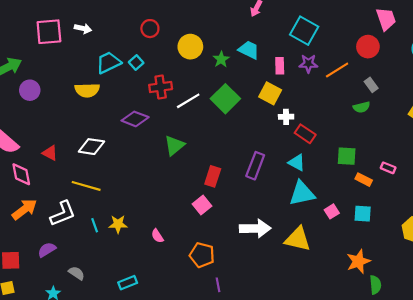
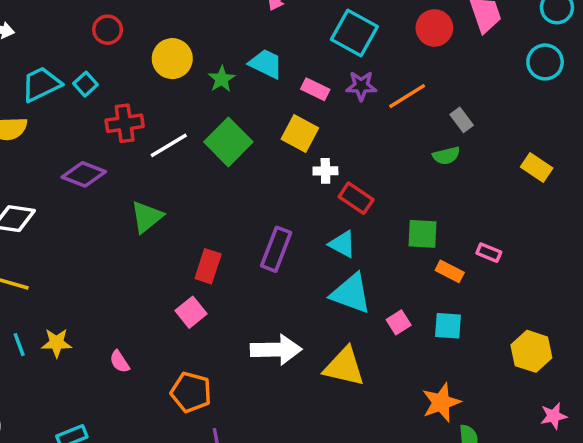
red circle: (368, 47) -> (434, 28), moved
pink rectangle: (280, 66) -> (315, 89), turned -63
cyan triangle: (302, 193) -> (351, 293), turned 32

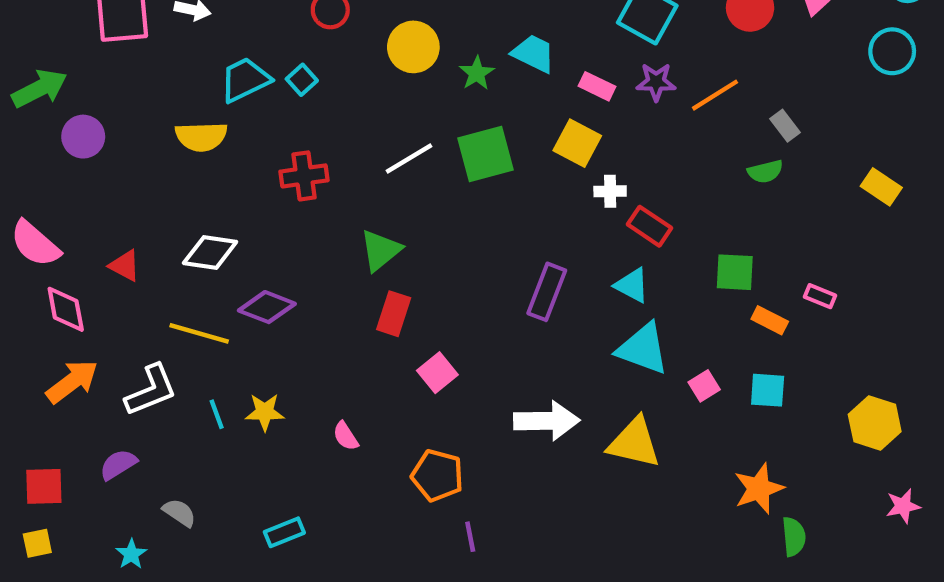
red cross: (125, 123) -> (304, 176), moved
green square: (228, 142) -> (485, 154), turned 30
purple diamond: (84, 174) -> (267, 307), moved
red rectangle: (208, 266) -> (394, 314), moved

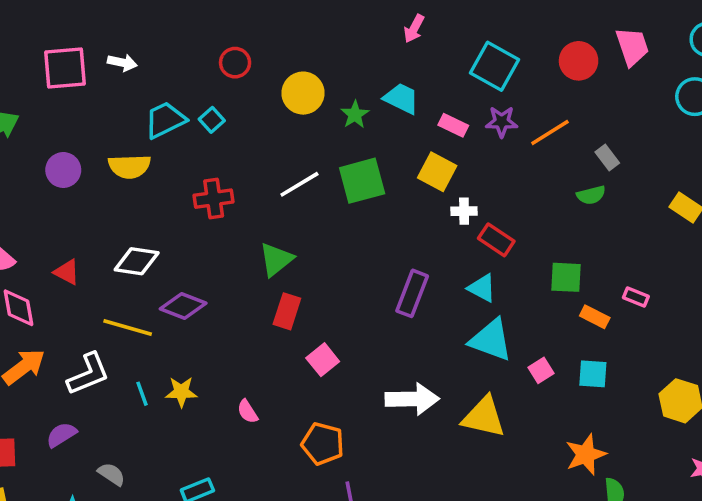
purple circle: (83, 137) -> (63, 170), moved

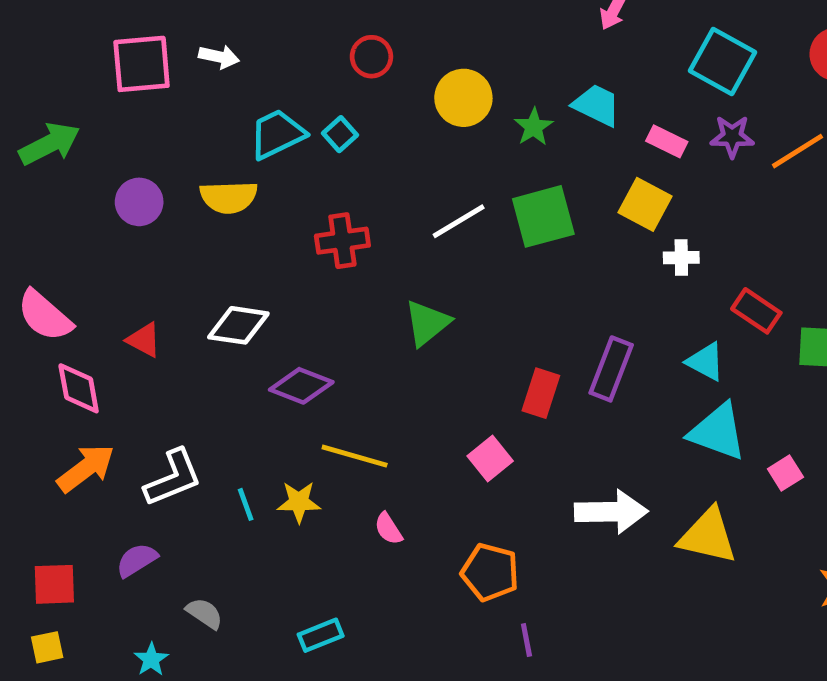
red rectangle: (496, 240) -> (756, 311), moved
red rectangle: (287, 311) -> (541, 393), moved
yellow line: (128, 327) -> (355, 456), moved

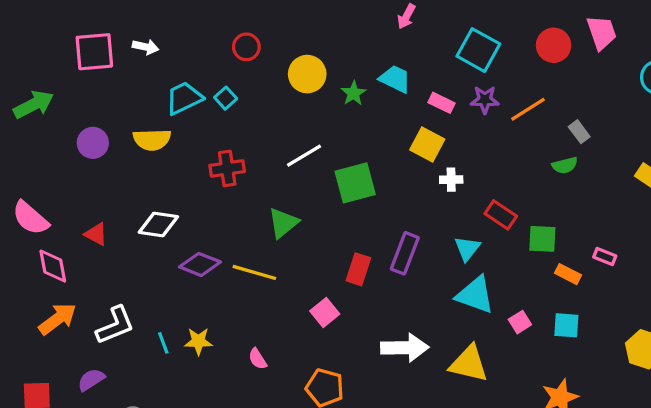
green square: (543, 216) -> (355, 183), moved
cyan triangle: (706, 362) -> (467, 248), turned 40
yellow line: (355, 456) -> (254, 272), moved

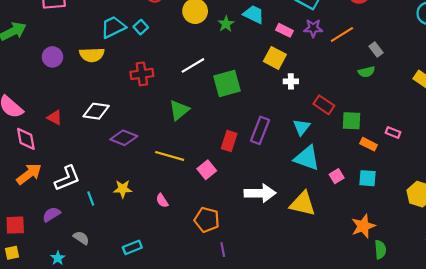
yellow line: (254, 272) -> (170, 156), moved
cyan line: (163, 343) -> (91, 198), moved

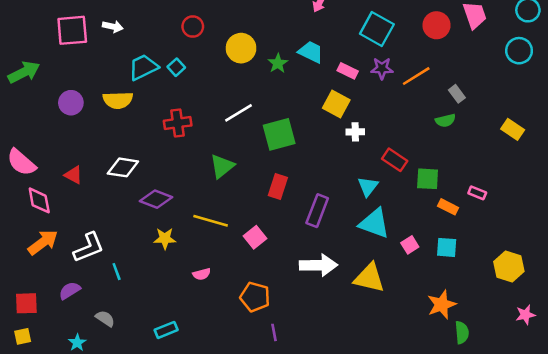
purple rectangle: (260, 130) -> (317, 211), moved
red rectangle: (229, 141) -> (278, 186), moved
yellow star: (123, 189) -> (165, 239), moved
pink semicircle: (162, 201) -> (202, 274), turned -72

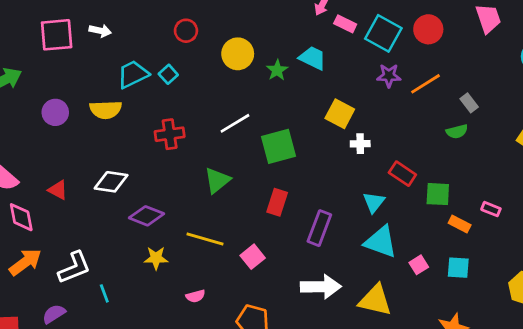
red circle: (437, 25) -> (428, 29), moved
pink rectangle: (348, 71) -> (345, 24), moved

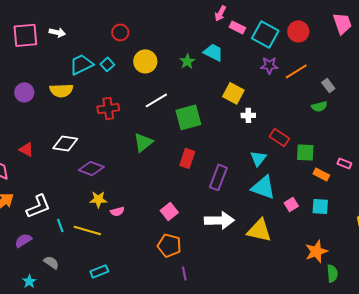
yellow circle: (238, 54) -> (145, 61), moved
yellow line: (205, 239) -> (87, 230), moved
pink square: (253, 257) -> (169, 211), moved
pink semicircle: (195, 296) -> (117, 211), moved

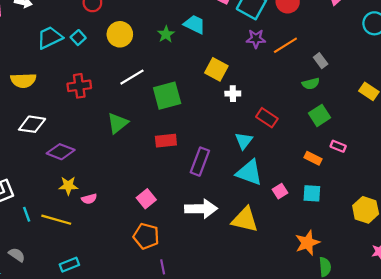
yellow semicircle: (61, 90) -> (23, 80), moved
green square: (305, 152) -> (319, 115), moved, turned -36
red rectangle: (187, 158) -> (166, 141), turned 66

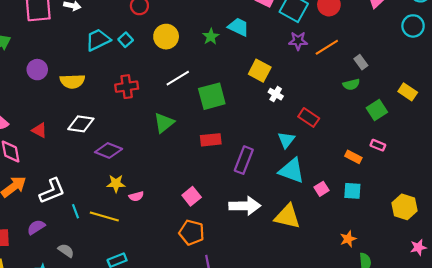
white cross: (233, 94) -> (276, 94), turned 32
green square: (319, 115) -> (377, 110), moved
orange star: (307, 243) -> (348, 239), size x0.7

